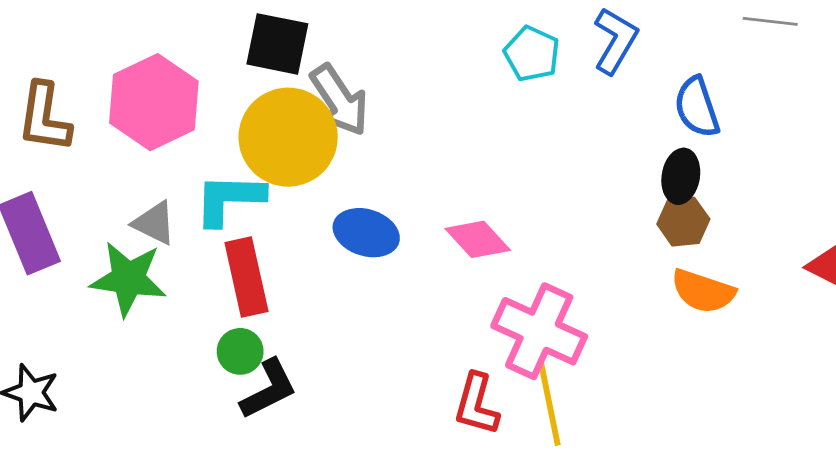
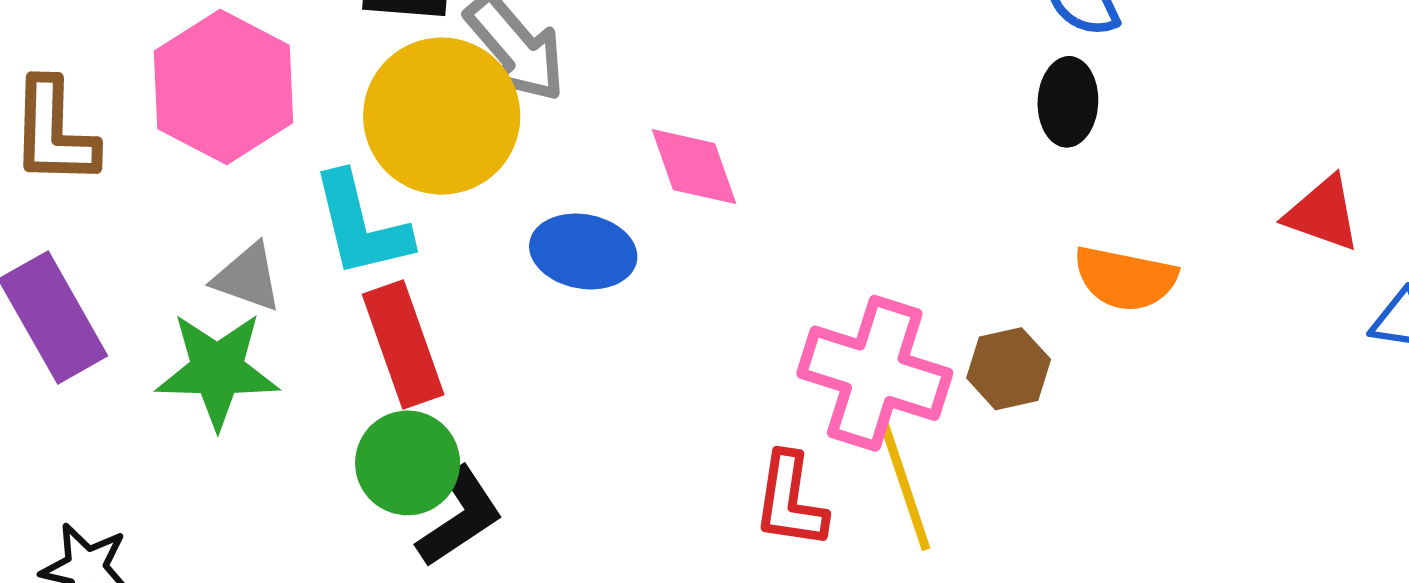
cyan L-shape: (229, 199) -> (361, 225), turned -98
brown hexagon: (683, 222) -> (1009, 369), moved
pink diamond: (478, 239) -> (694, 167), moved, turned 30
green circle: (240, 351) -> (408, 463), size x1.4

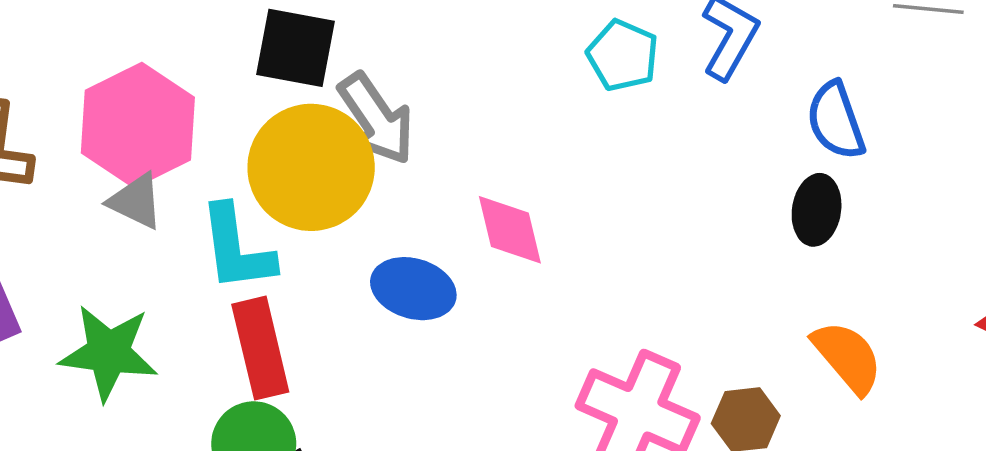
gray triangle: (248, 277) -> (136, 201), moved
orange semicircle: (1125, 278) -> (847, 357), turned -148

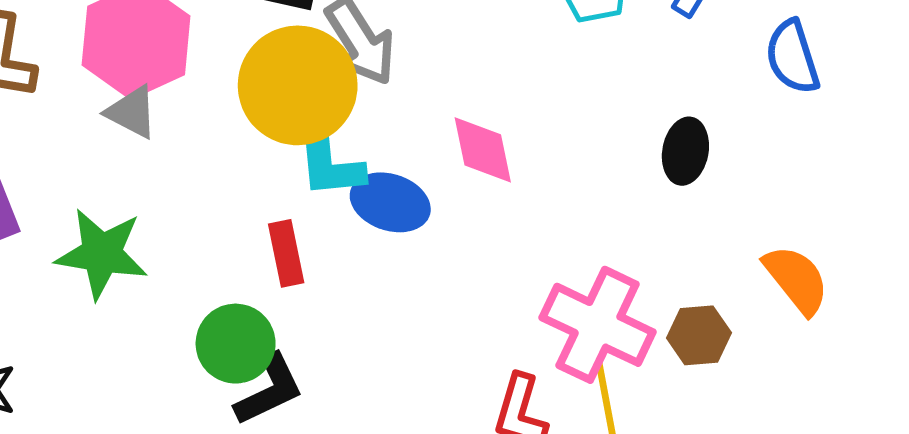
black ellipse: (817, 210) -> (685, 151), moved
cyan L-shape: (237, 248) -> (328, 158), moved
red rectangle: (260, 348) -> (286, 253), moved, size x0.7

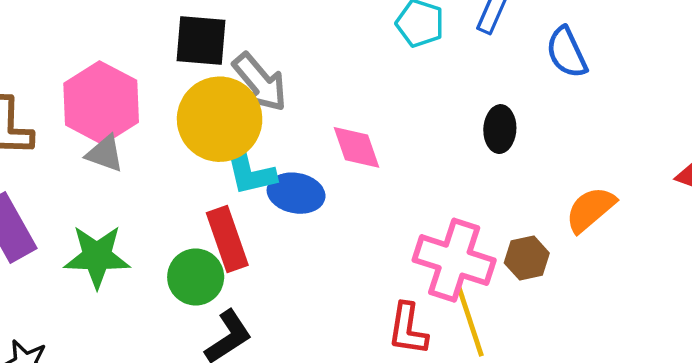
red rectangle: (286, 253) -> (227, 239), size x1.4
orange semicircle: (796, 280) -> (590, 209), turned -84
green circle: (236, 344) -> (196, 277), moved

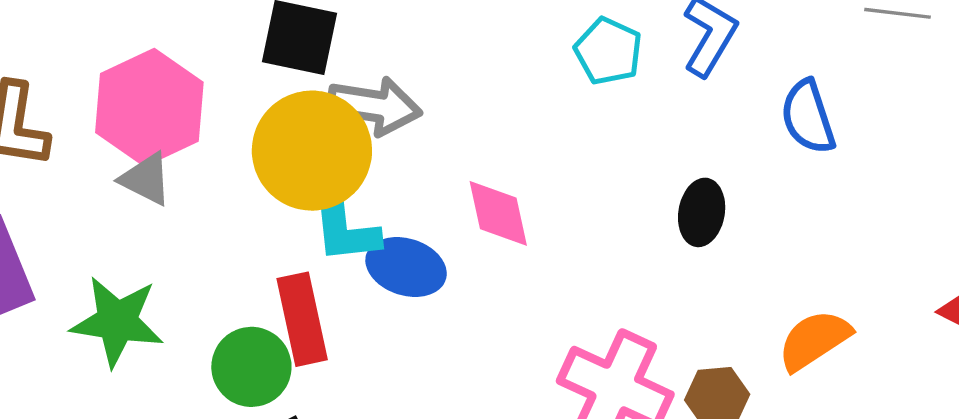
gray arrow: (260, 82) -> (374, 106), turned -48

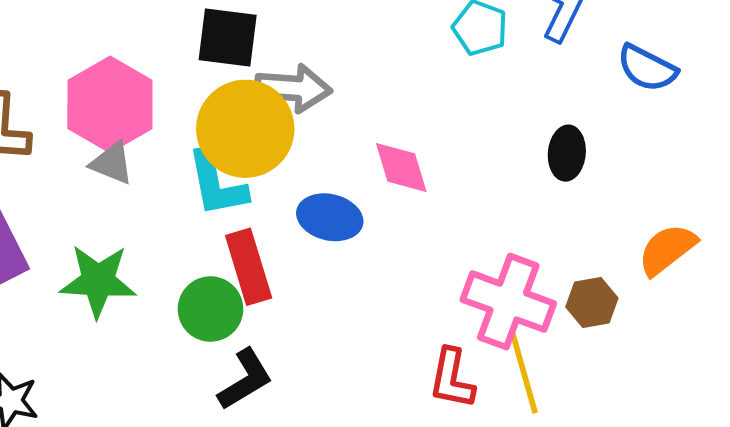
blue semicircle: (808, 117) -> (647, 68), turned -40
cyan L-shape: (343, 223) -> (217, 184), moved

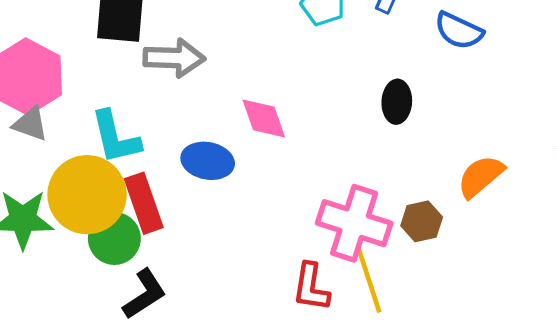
yellow circle: (245, 129) -> (87, 195), moved

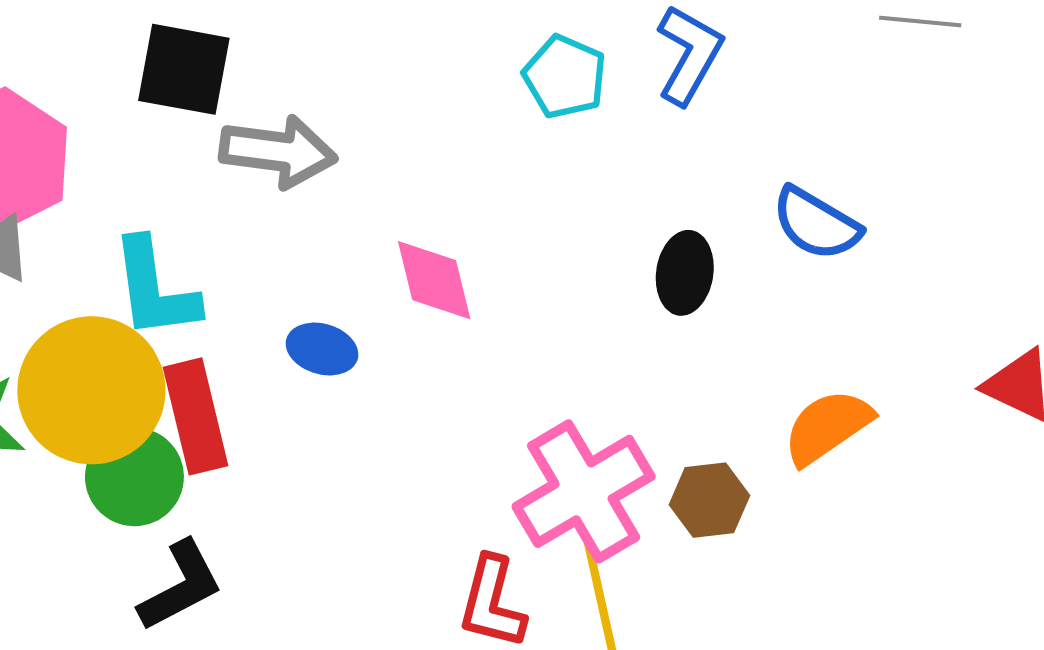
blue semicircle: (459, 31) -> (816, 224), moved
blue ellipse: (208, 161) -> (322, 349), size x0.7
pink cross: (354, 223) -> (584, 491), turned 36

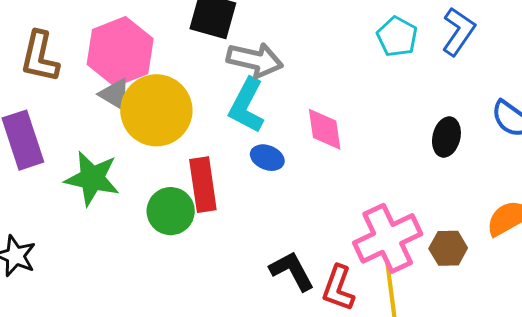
cyan L-shape: (155, 289) -> (247, 106), moved, turned 30
yellow circle: (91, 390) -> (156, 110), moved
black L-shape: (181, 586) -> (292, 271), moved, turned -96

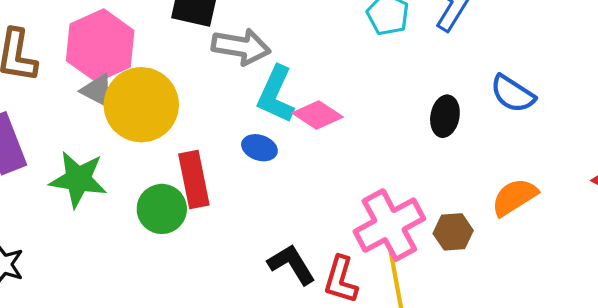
cyan L-shape: (247, 106) -> (276, 94), moved
pink diamond: (325, 129) -> (318, 115), turned -45

